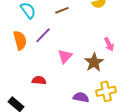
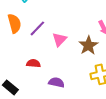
purple line: (43, 35) -> (37, 28), moved
purple semicircle: (81, 97) -> (56, 82), moved

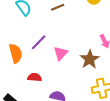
orange semicircle: (14, 23) -> (16, 53), moved

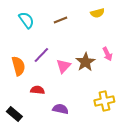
brown star: (90, 59) -> (85, 62), moved

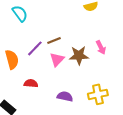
brown line: (60, 20) -> (54, 40), moved
brown star: (85, 62) -> (79, 55), turned 30
purple semicircle: (60, 109) -> (65, 96), moved

